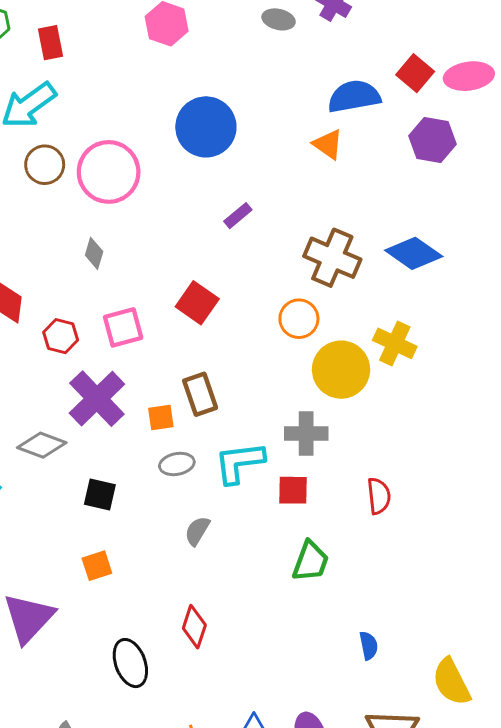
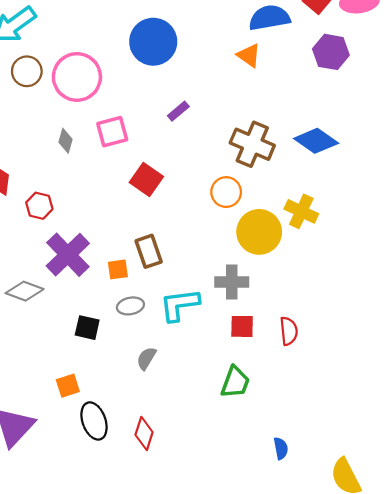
pink square: (123, 327) -> (112, 132), moved
red square: (293, 490) -> (242, 326), moved
black square: (100, 495) -> (87, 328), moved
black ellipse: (130, 663) -> (94, 421), moved

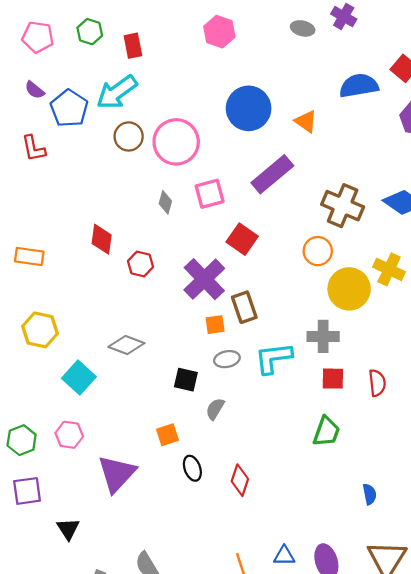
orange triangle: (249, 55) -> (306, 121), moved
purple rectangle: (178, 111) -> (272, 174), size x2.0
purple cross: (68, 255) -> (204, 279), moved
gray semicircle: (146, 358) -> (215, 409), moved
black ellipse: (94, 421) -> (192, 468), size x0.7

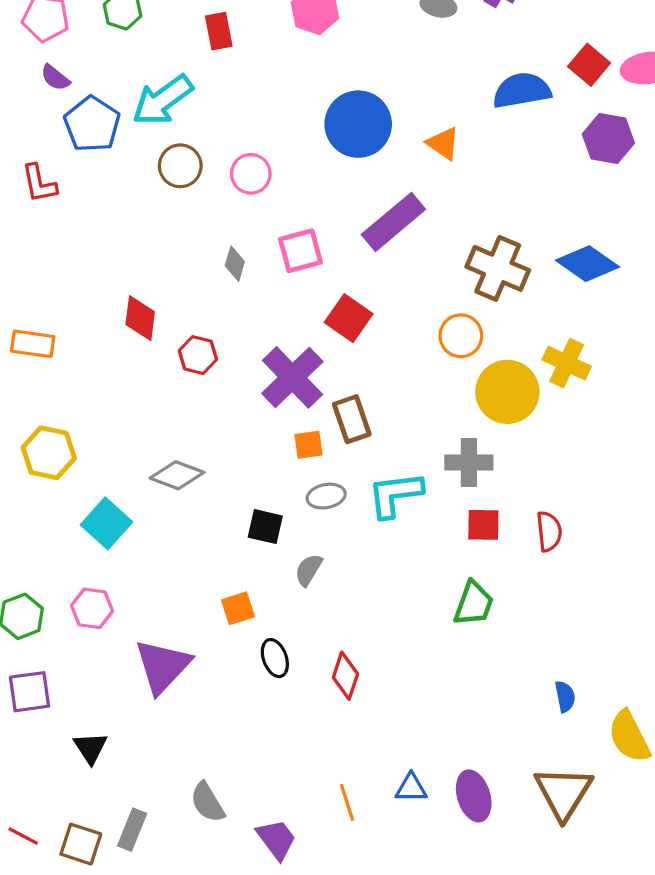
red rectangle: (133, 46) -> (219, 31), moved
purple semicircle: (35, 90) -> (55, 78), moved
pink circle: (176, 142) -> (251, 174), size x0.6
blue semicircle: (370, 494) -> (565, 697), moved

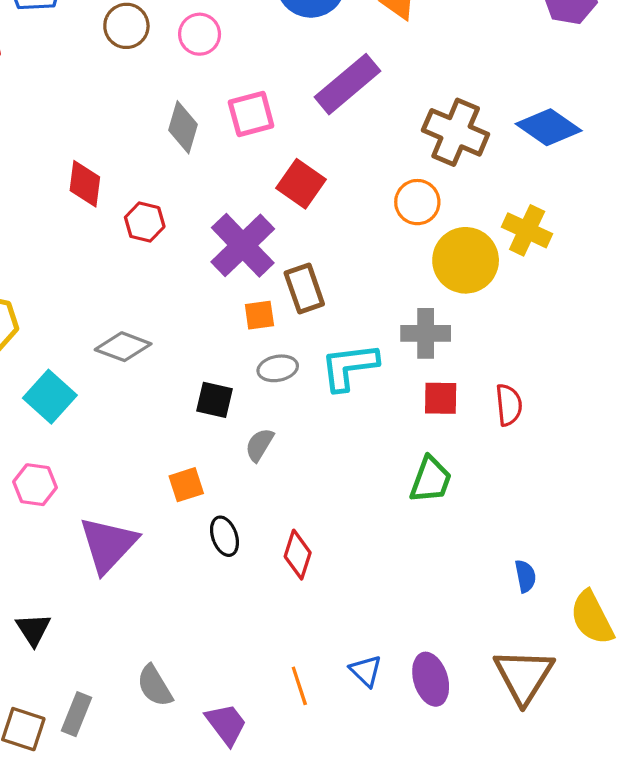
gray diamond: (235, 264) -> (183, 127), size x1.4
blue triangle: (411, 788) -> (366, 671), turned 44

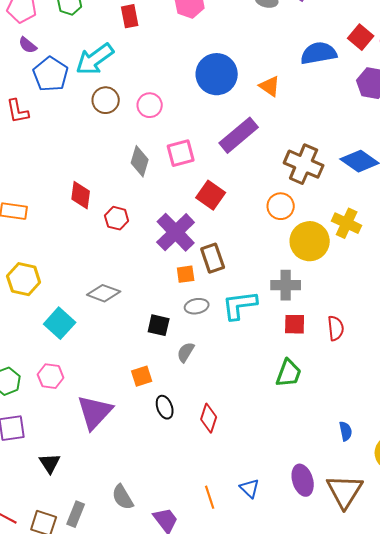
purple ellipse: (431, 679) -> (303, 480), moved

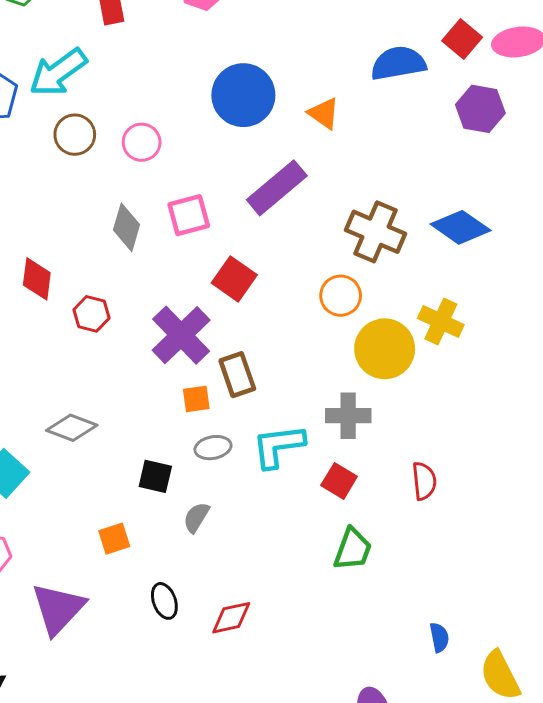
red square: (295, 324) -> (339, 481), moved, turned 30
orange square: (142, 376) -> (114, 539), moved
red diamond: (209, 418) -> (231, 618), turned 60

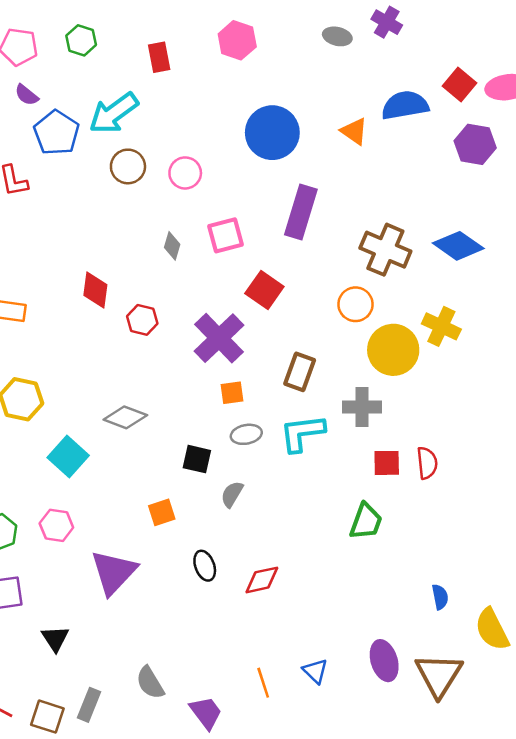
orange triangle: (324, 113) -> (354, 131), moved
purple rectangle: (277, 188) -> (301, 212), turned -33
gray diamond: (126, 227) -> (172, 246), size x0.7
brown rectangle: (237, 375) -> (300, 372), moved, turned 39
red square: (339, 481) -> (387, 463), moved, turned -32

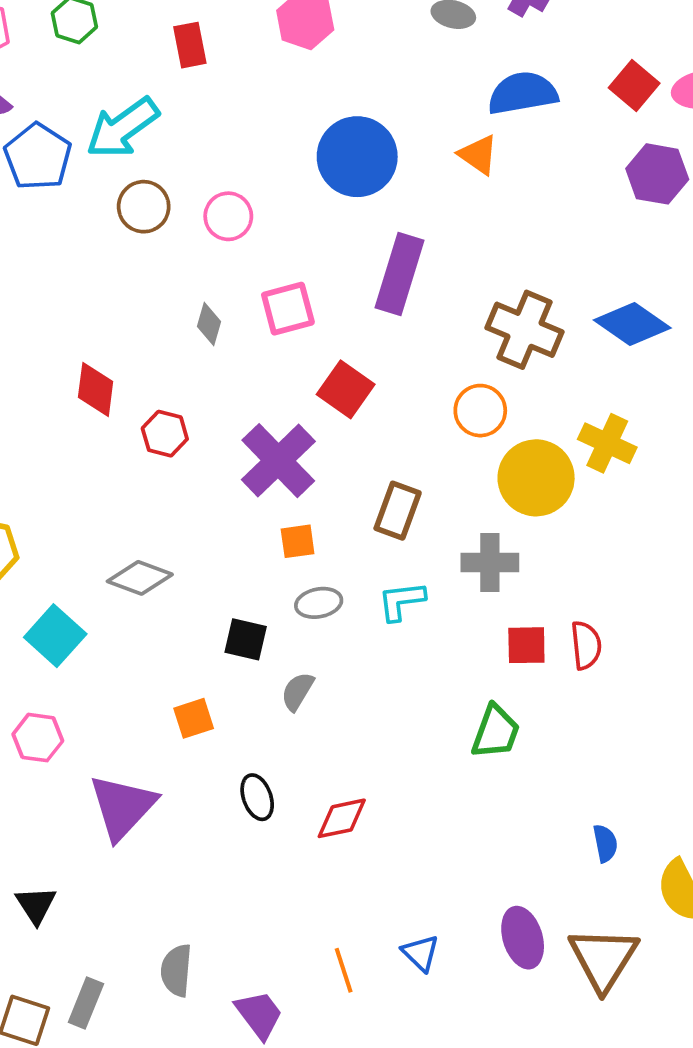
blue semicircle: (405, 105) -> (523, 93), moved
cyan L-shape: (302, 433) -> (401, 601), size x0.7
gray semicircle: (150, 683) -> (176, 970), turned 36

